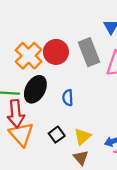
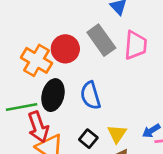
blue semicircle: (68, 98) -> (91, 95), size x1.5

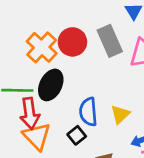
blue semicircle: (91, 95) -> (88, 112), moved
yellow triangle: (117, 134) -> (120, 114), moved

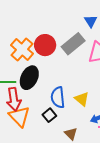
gray rectangle: (110, 41) -> (73, 44), turned 75
yellow triangle: (120, 114) -> (82, 99), turned -35

